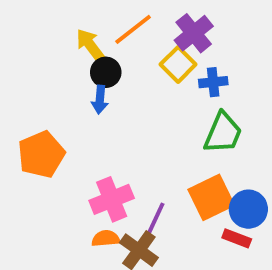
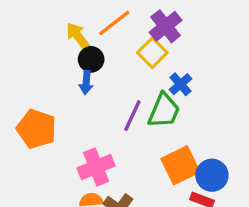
blue cross: (213, 82) -> (180, 84), moved, turned -35
green trapezoid: (223, 133) -> (164, 111), moved
orange pentagon: (41, 154) -> (37, 129), turned -30
purple line: (155, 221) -> (132, 116), moved

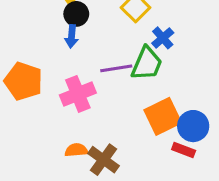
purple line: (132, 116) -> (116, 68), turned 56
pink cross: (96, 167) -> (78, 94), moved

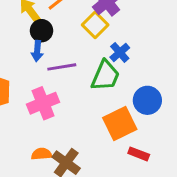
purple line: (116, 68) -> (62, 67), moved
blue circle: (193, 126) -> (147, 100), moved

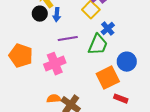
black circle: (42, 31) -> (40, 14), moved
blue arrow: (37, 51) -> (57, 15), moved

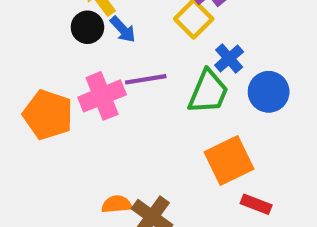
blue arrow: (57, 15) -> (123, 29), turned -48
blue circle: (127, 62) -> (269, 92), moved
pink cross: (55, 64) -> (102, 96), moved

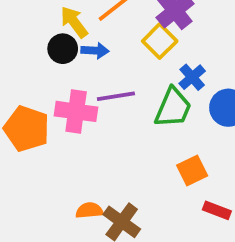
blue arrow: (123, 29) -> (95, 51), turned -44
pink cross: (102, 96) -> (76, 111), turned 30
orange square: (229, 161) -> (192, 170), size x0.7

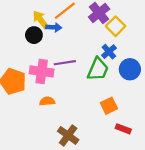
yellow square: (160, 41) -> (116, 26), moved
blue arrow: (95, 51) -> (54, 27), moved
orange semicircle: (89, 210) -> (47, 101), moved

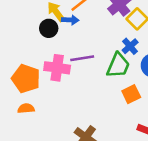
orange semicircle: (47, 101) -> (26, 108), moved
orange square: (109, 106) -> (131, 94), moved

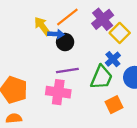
black circle: (49, 28) -> (65, 42), moved
pink cross: (57, 68) -> (58, 92), moved

